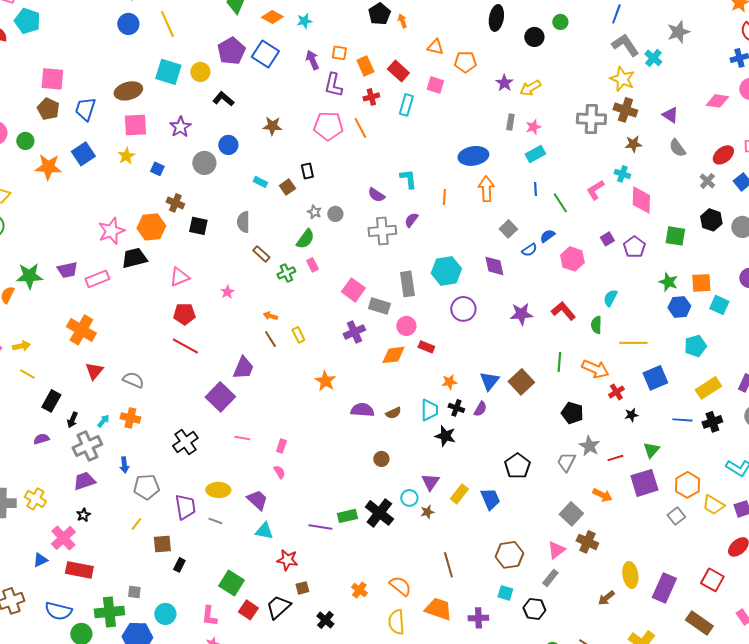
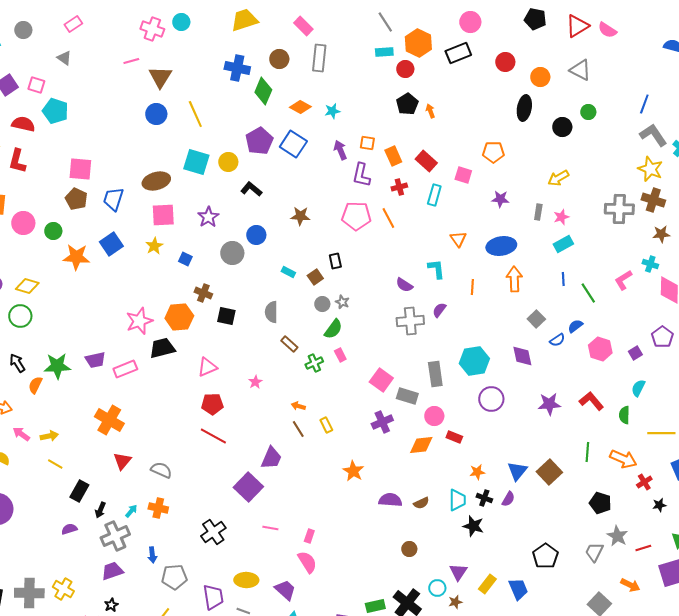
orange triangle: (435, 47) -> (458, 239), moved, turned 42
purple star: (504, 83) -> (500, 199), moved, turned -30
gray circle: (335, 214) -> (322, 304), moved
purple square: (607, 239) -> (635, 353), moved
pink semicircle: (279, 472) -> (307, 562), size x1.6

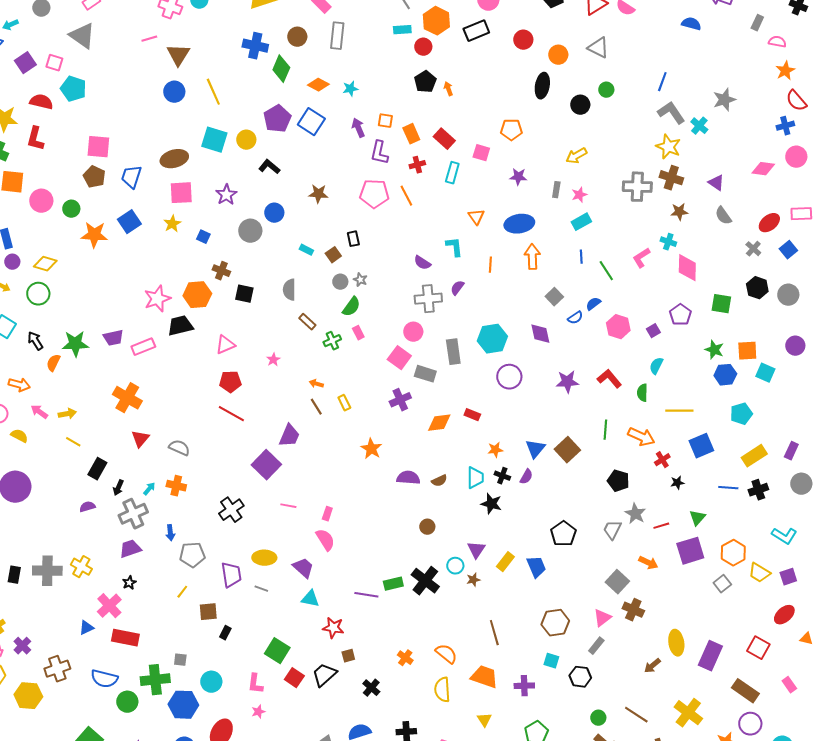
gray triangle: (64, 58) -> (82, 36), size x1.8
pink circle: (434, 416) -> (413, 332), moved

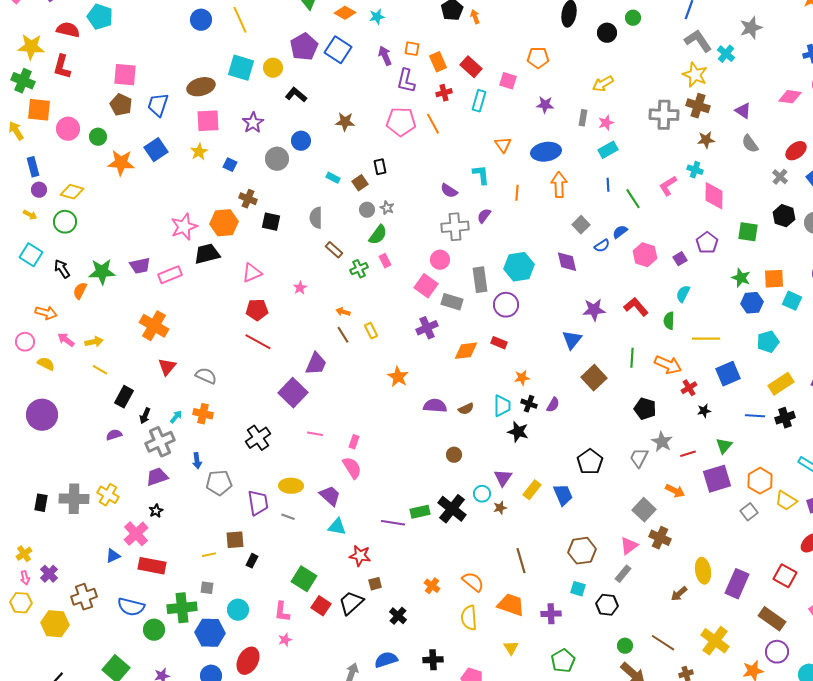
purple circle: (509, 377) -> (506, 305), moved
blue triangle: (535, 449) -> (572, 340), moved
yellow line: (182, 592) -> (209, 555), moved, turned 40

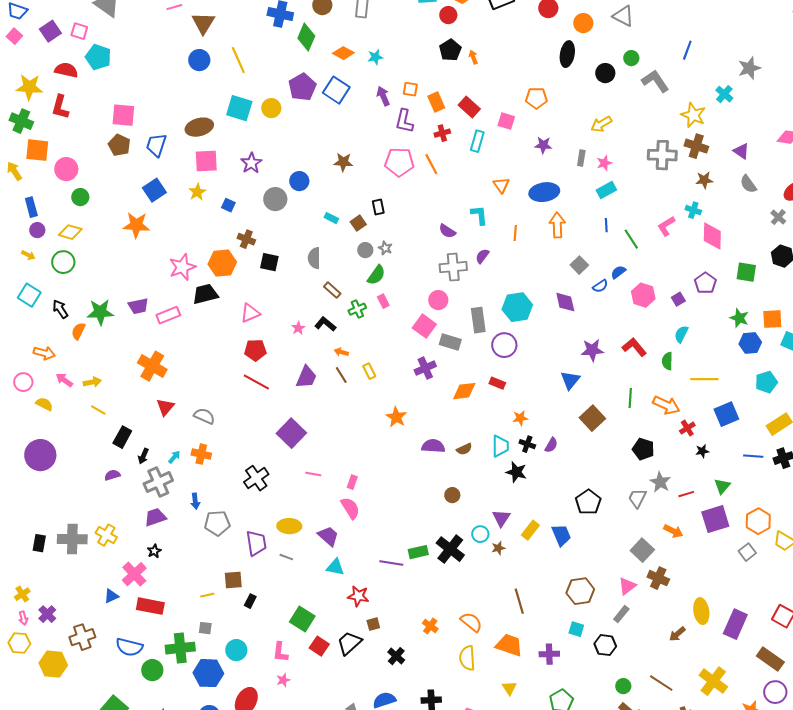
gray L-shape: (698, 41) -> (655, 81), moved
black L-shape: (296, 95) -> (325, 324), moved
green circle: (98, 137) -> (80, 197), moved
orange star: (121, 163) -> (136, 225), moved
purple trapezoid: (316, 364) -> (306, 377), moved

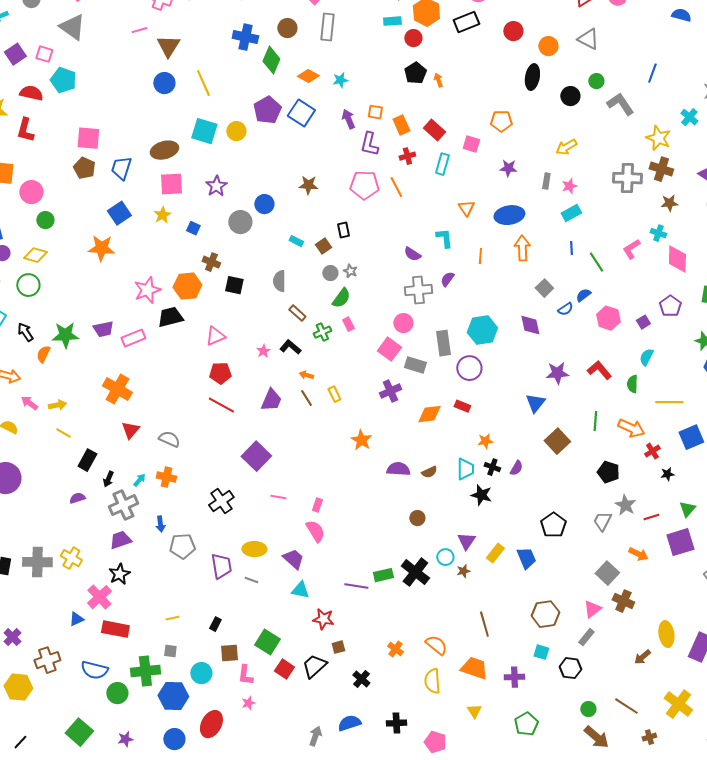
black star: (154, 551) -> (119, 574), size x1.5
brown square: (233, 580) -> (229, 653), moved

